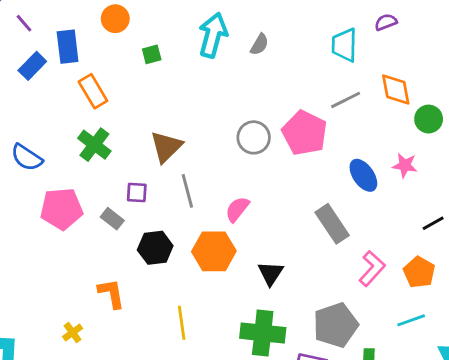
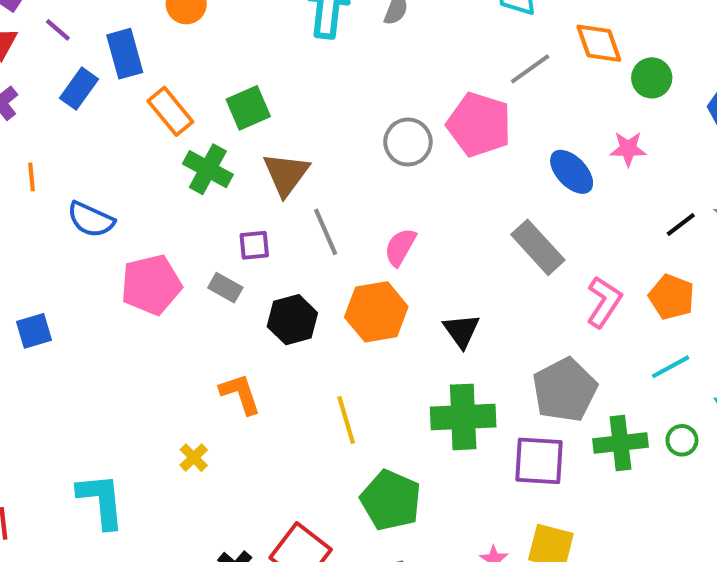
green square: (152, 54) -> (248, 108), moved, size x1.5
green cross: (94, 145) -> (208, 169), moved

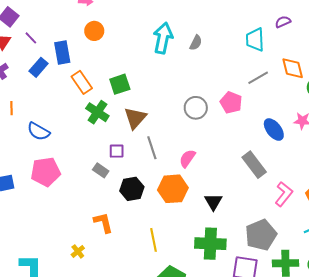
pink pentagon: (479, 125) -> (231, 102), size x0.7
pink pentagon: (151, 285) -> (46, 172), moved

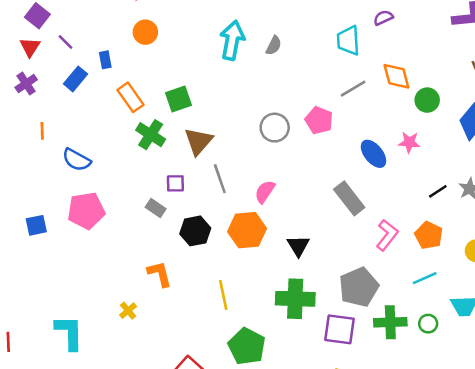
blue rectangle: (62, 52) -> (105, 60), size x0.6

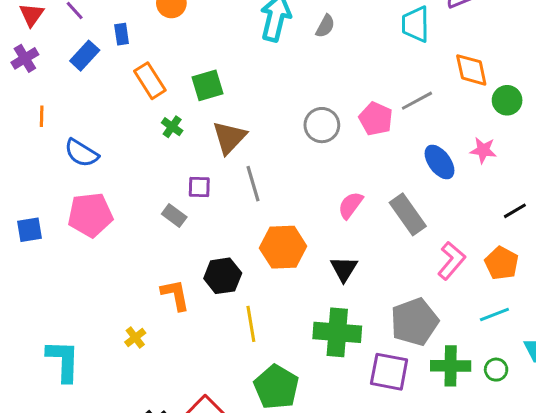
gray line: (353, 89) -> (417, 101), moved
green cross: (151, 135) -> (172, 127), size x0.6
pink semicircle: (265, 192) -> (351, 205), moved
black hexagon: (195, 231) -> (223, 276), moved

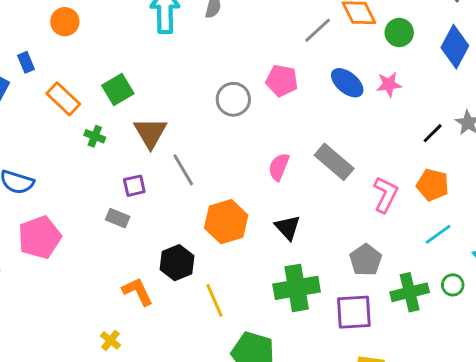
gray line: (417, 101) -> (318, 30), moved
blue ellipse: (440, 162) -> (347, 83), moved
gray pentagon: (414, 322) -> (366, 260), size x0.7

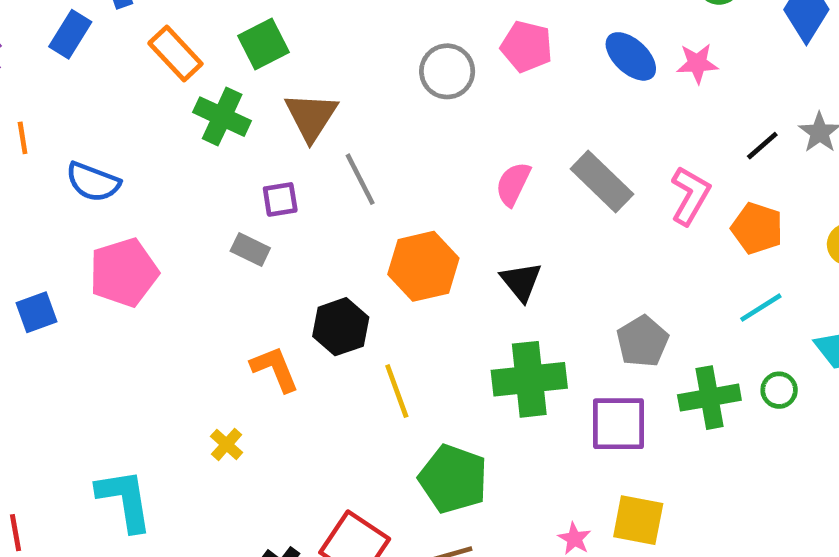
green cross: (95, 136) -> (222, 117), size x1.6
pink L-shape: (386, 194) -> (690, 196), moved

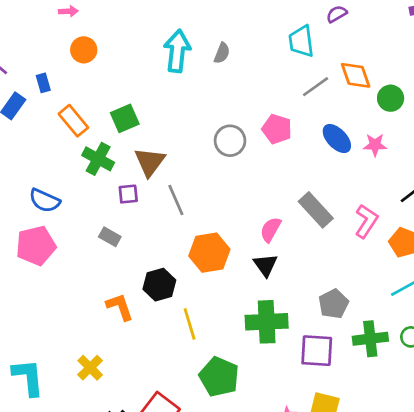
blue semicircle: (93, 182) -> (45, 201), moved
pink semicircle: (513, 184) -> (271, 230), moved
purple square: (280, 199) -> (128, 194), moved
yellow cross: (227, 444) -> (90, 368), moved, size x1.4

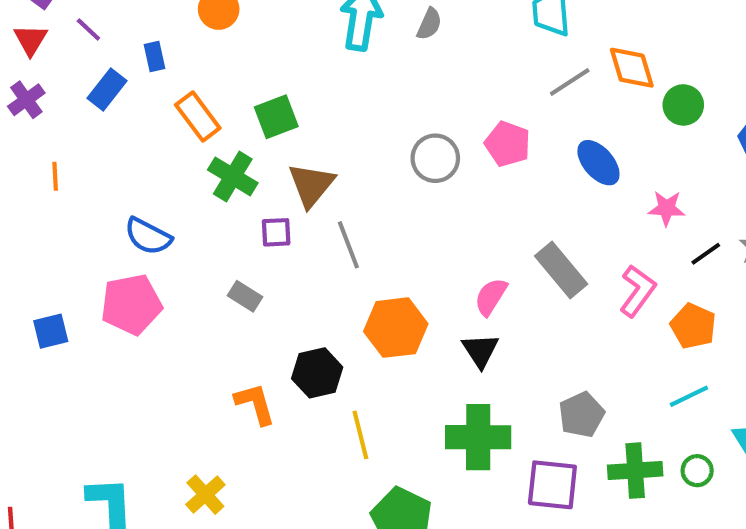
pink star: (375, 145) -> (667, 208), moved

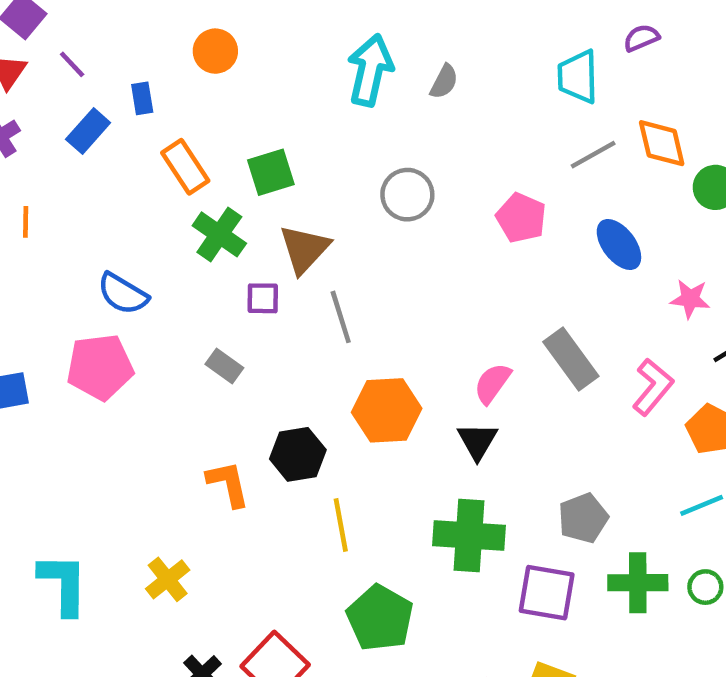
gray circle: (435, 158) -> (407, 195), moved

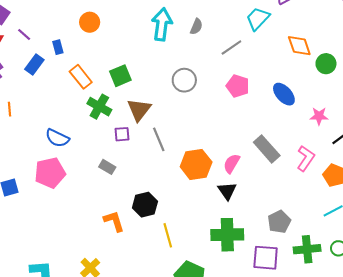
cyan trapezoid: (578, 77) -> (258, 19), turned 50
gray line: (593, 155) -> (231, 47), moved
orange hexagon: (387, 410) -> (196, 164), moved

